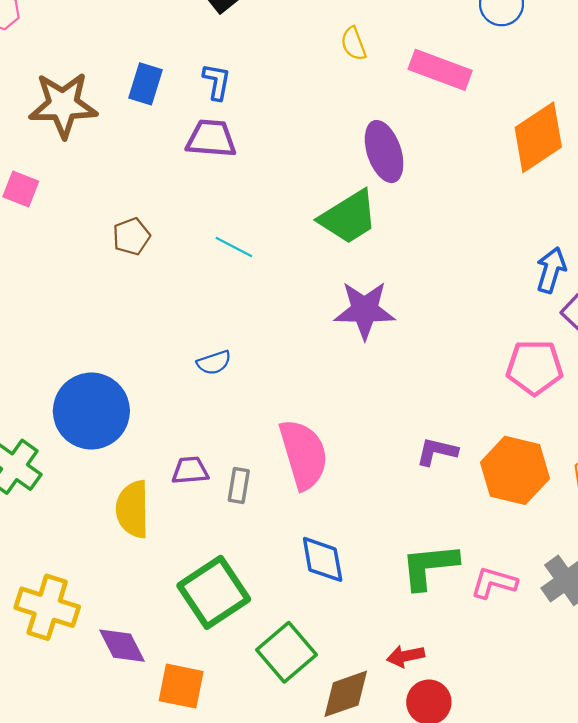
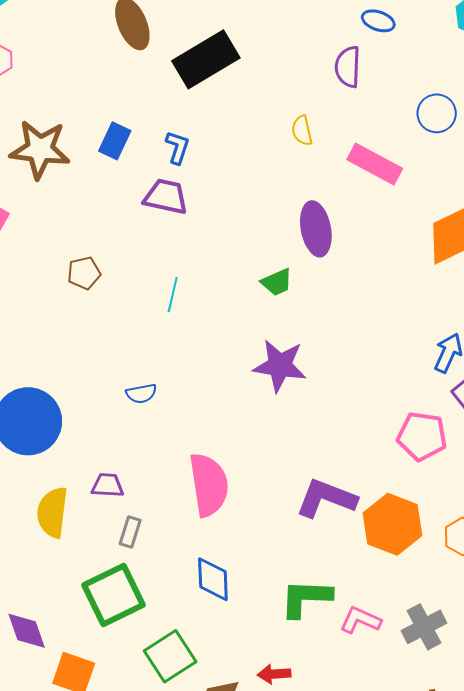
green trapezoid: (349, 217) -> (277, 282), size x0.6
cyan line: (234, 247) -> (173, 295), turned 68
purple L-shape: (437, 452) -> (326, 498), size x1.6
gray rectangle: (239, 486) -> (130, 532), moved

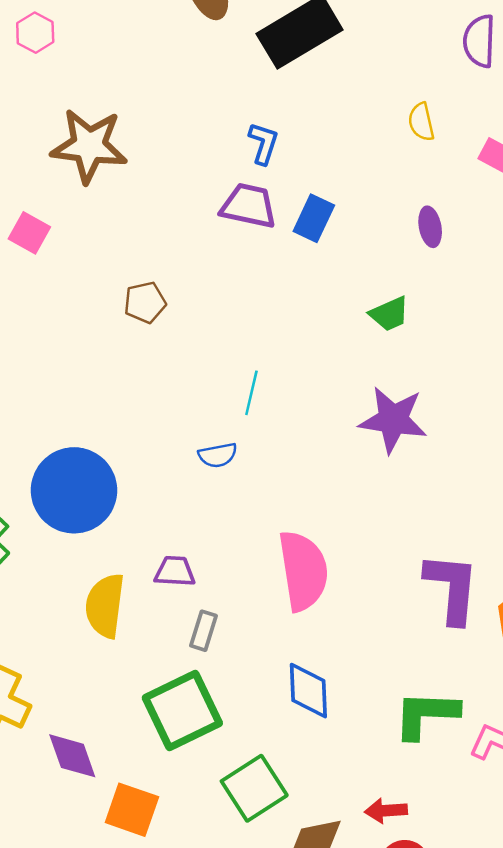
blue rectangle: (115, 141) -> (314, 218), moved
purple ellipse: (316, 229) -> (430, 227), moved, size x0.6
cyan line: (173, 295) -> (251, 393), moved
purple L-shape: (326, 498) -> (452, 588), turned 74

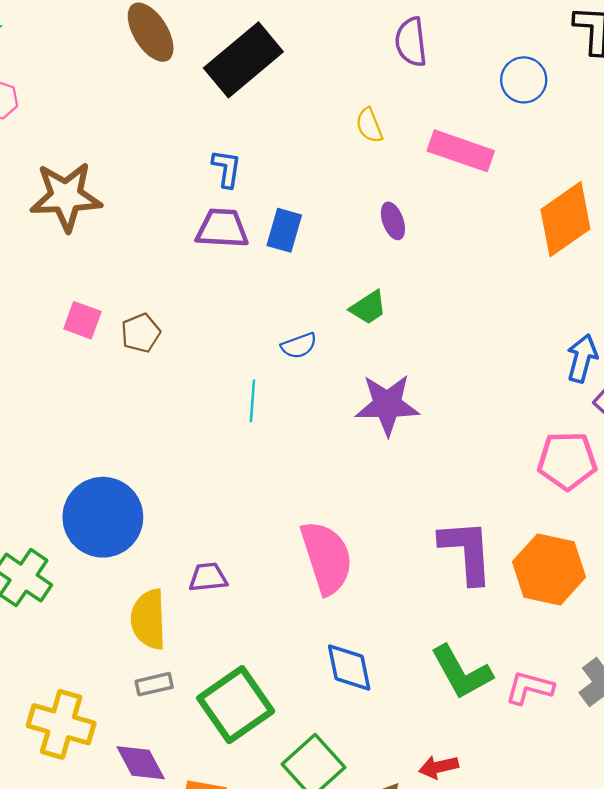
pink square: (29, 233) -> (82, 320), moved
blue semicircle: (218, 455) -> (299, 346), moved
gray rectangle: (203, 631) -> (154, 684), moved, turned 69
green L-shape: (426, 714) -> (461, 672), turned -112

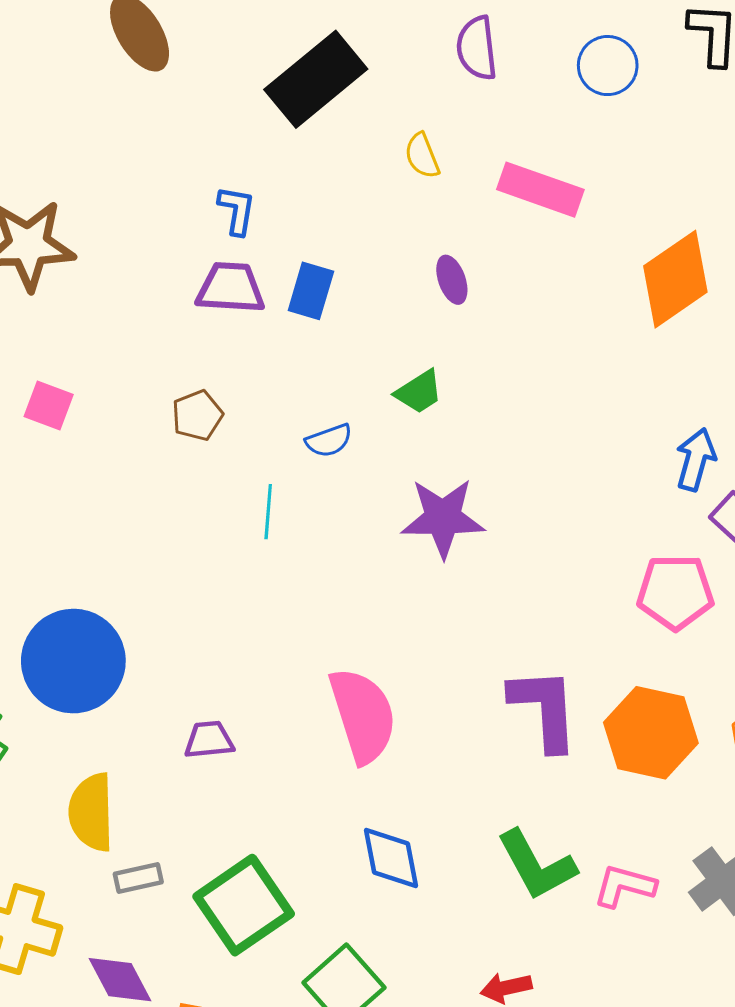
black rectangle: (243, 60) -> (316, 79), moved
blue circle: (524, 80) -> (608, 66), moved
brown pentagon: (141, 333) -> (197, 415), moved
yellow semicircle: (149, 619) -> (91, 812), moved

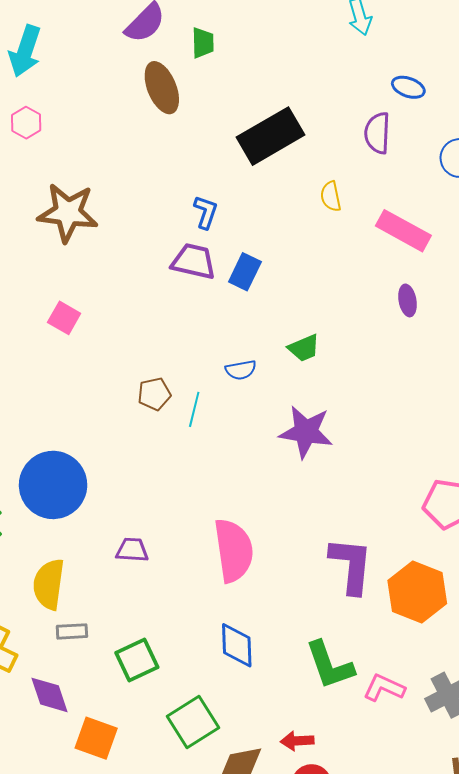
purple ellipse: (452, 280) -> (408, 300), moved
brown pentagon: (197, 415) -> (154, 394), moved
green square: (244, 905) -> (137, 660), size x0.7

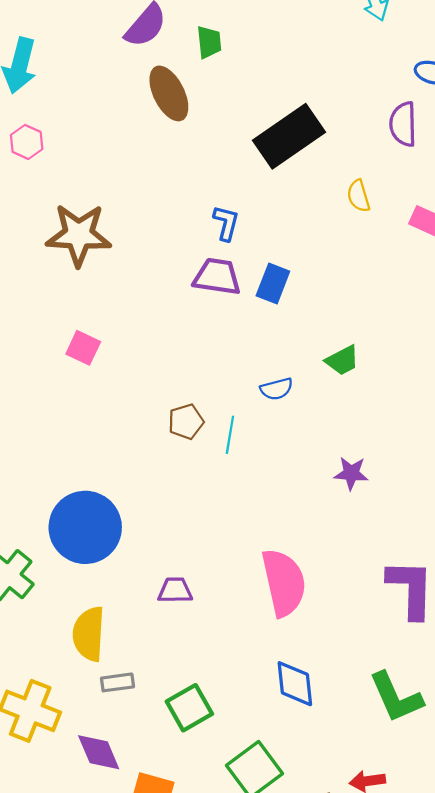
purple star: (306, 432) -> (351, 473), moved, size x0.6

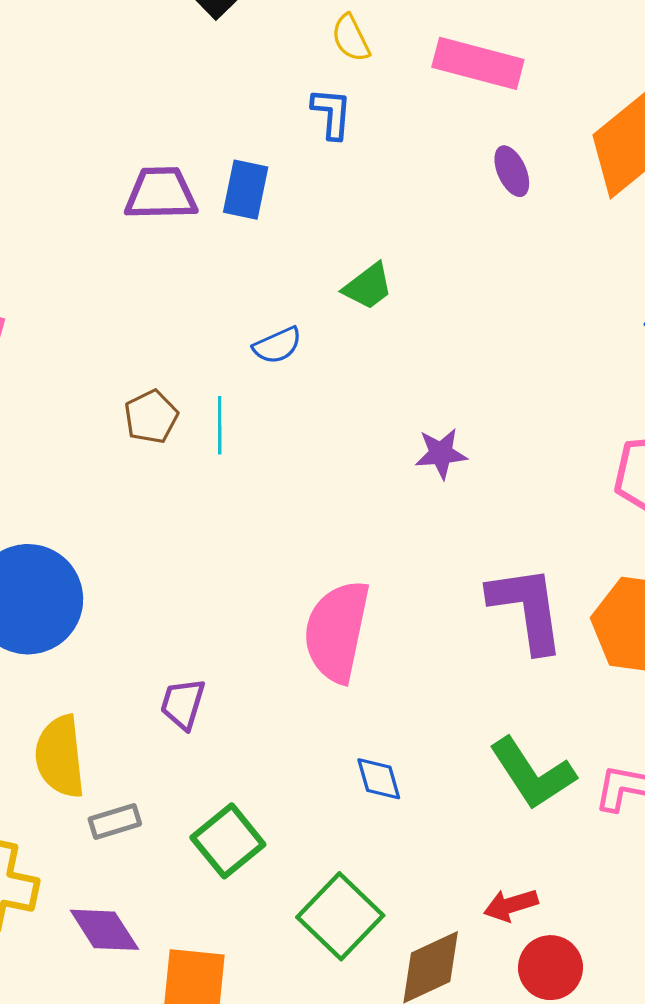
blue L-shape: (226, 223) -> (332, 113), moved
purple star: (351, 473) -> (441, 453), moved
pink semicircle: (284, 583) -> (337, 631), turned -146
purple trapezoid: (175, 590) -> (183, 704), moved, turned -63
blue diamond: (295, 684) -> (379, 779), size x0.7

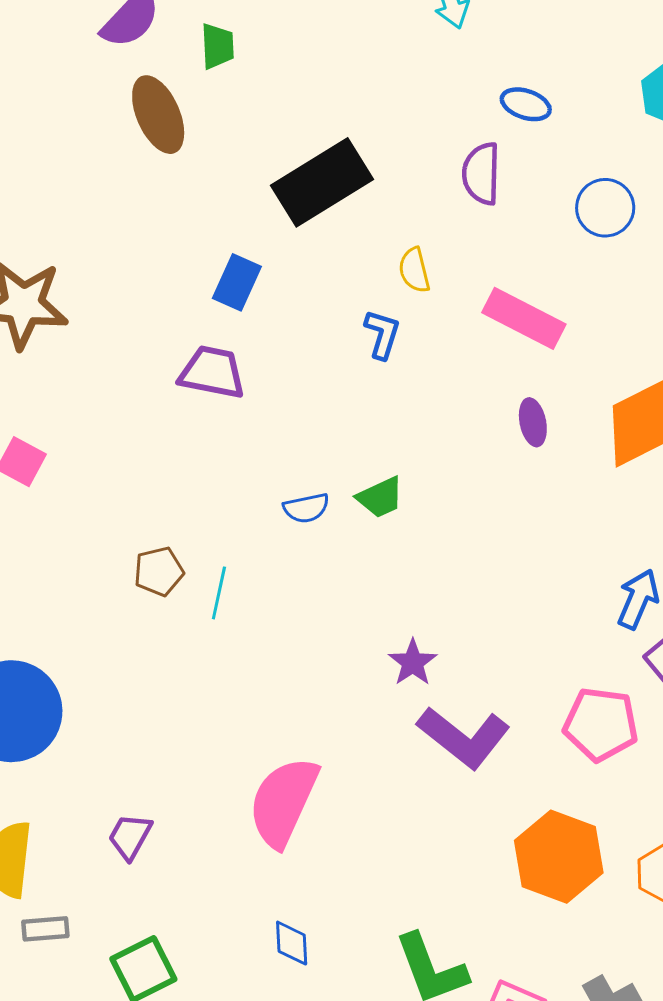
blue rectangle: (246, 190) -> (237, 282), moved
blue semicircle: (277, 345) -> (306, 508), moved
purple star: (441, 453) -> (413, 662), turned 30
purple L-shape: (527, 609) -> (464, 737), moved, turned 124

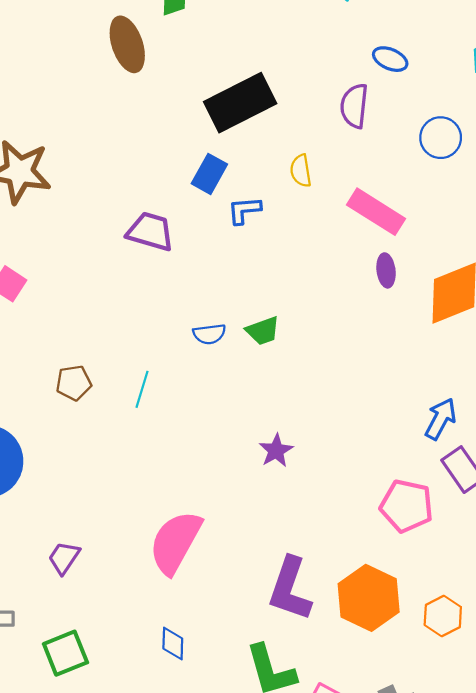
blue rectangle: (237, 282) -> (209, 174), moved
blue L-shape: (382, 334) -> (244, 210), moved, turned -117
purple ellipse: (533, 422) -> (386, 270), moved
brown pentagon: (159, 571) -> (74, 383), moved
purple L-shape: (464, 737) -> (290, 589), moved, turned 66

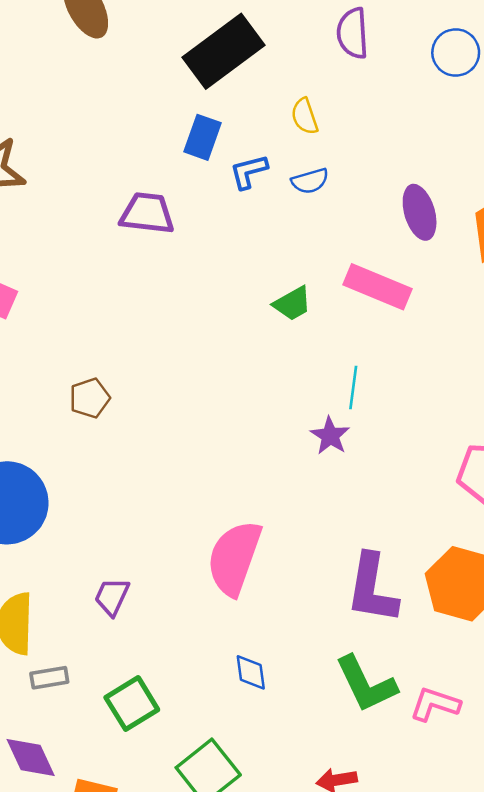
pink rectangle: (376, 212) -> (378, 287), moved
purple ellipse: (386, 270) -> (420, 212), size x1.4
blue semicircle: (209, 334) -> (310, 181), moved
cyan line: (142, 389) -> (353, 387), moved

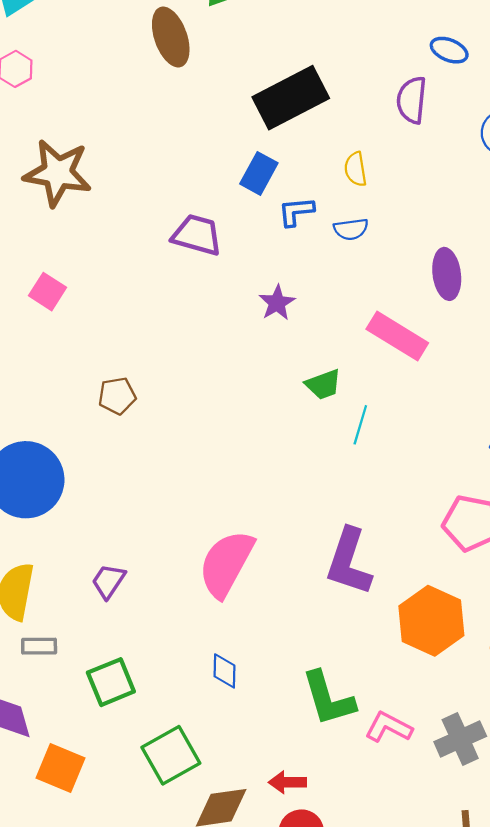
green trapezoid: (292, 304) -> (323, 384), moved
purple star: (330, 436) -> (277, 303), moved
purple L-shape: (372, 589) -> (349, 562), moved

